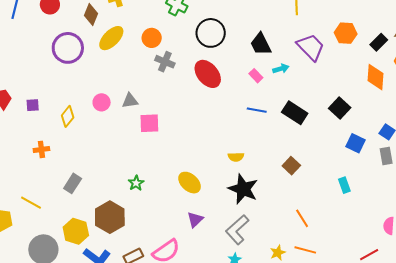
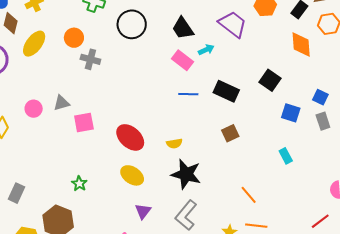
red ellipse: (208, 74) -> (130, 137), moved
pink rectangle: (256, 76) -> (183, 60), size x1.5
brown square: (291, 166) -> (230, 133), moved, turned 30

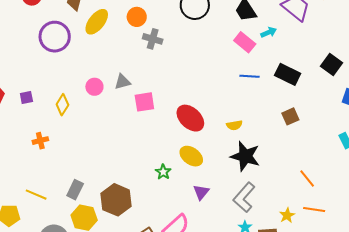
green star: (79, 184) -> (163, 172), moved
gray rectangle: (16, 193) -> (75, 190), moved

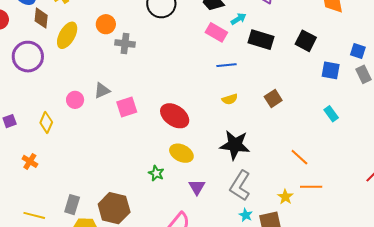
black rectangle: (288, 74) -> (261, 40), moved
yellow semicircle: (234, 125) -> (230, 99), moved
orange cross: (40, 141) -> (30, 161), turned -35

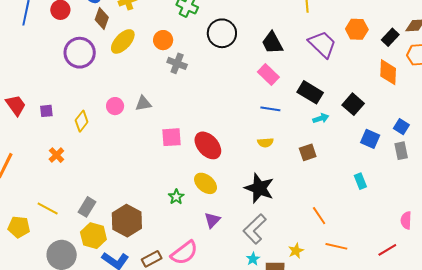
cyan arrow: (239, 19) -> (321, 118), moved
pink square: (127, 107) -> (171, 137), moved
orange line: (311, 187) -> (336, 246), moved

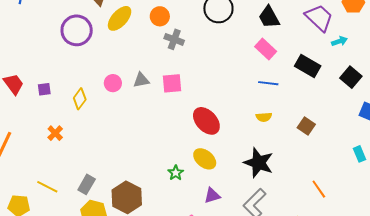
cyan arrow: (321, 118) -> (339, 41), moved
pink square: (171, 137) -> (172, 83), moved
brown square: (308, 152) -> (306, 126), turned -36
purple triangle: (212, 220) -> (212, 196), turned 30

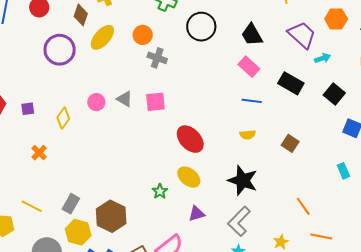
gray triangle: (141, 80) -> (125, 99), turned 42

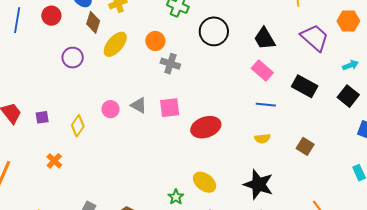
purple circle: (60, 50) -> (73, 58), size x0.7
cyan arrow: (323, 58) -> (351, 65), moved
red ellipse: (190, 139) -> (206, 127), moved, turned -64

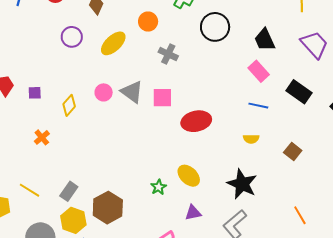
orange circle: (155, 41) -> (148, 22), moved
yellow ellipse: (115, 44) -> (113, 43), moved
gray triangle: (139, 105) -> (132, 92), size x1.4

